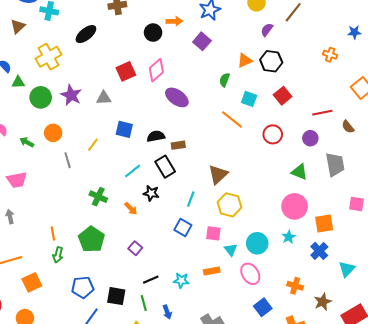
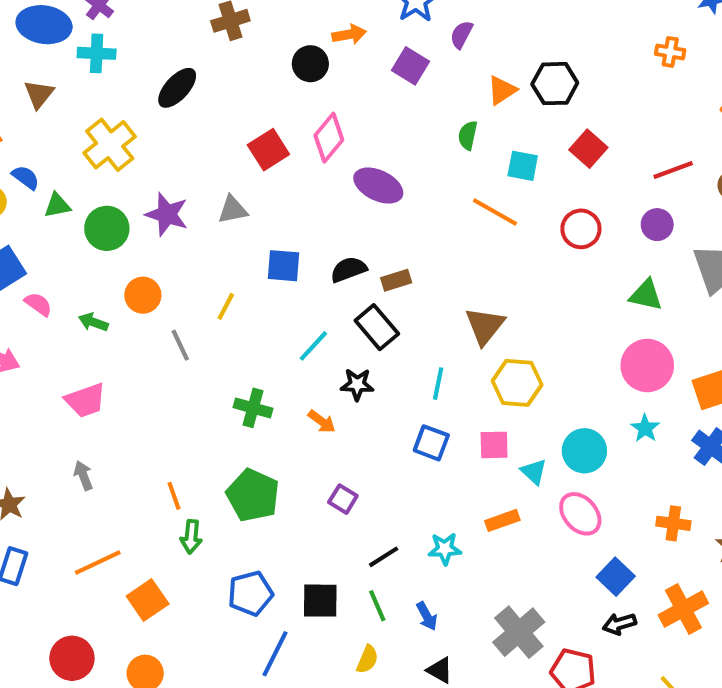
purple semicircle: (267, 30) -> (461, 35), moved

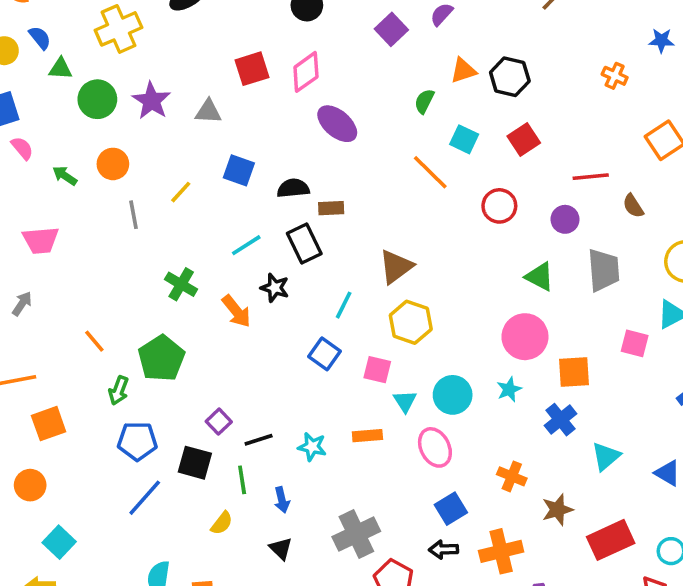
orange arrow: (322, 421) -> (236, 311), size x1.4
gray arrow: (83, 476) -> (22, 304), turned 40
orange line: (174, 496) -> (94, 341), turned -35
purple square: (343, 499) -> (219, 422), moved
green arrow: (191, 537) -> (119, 390), moved

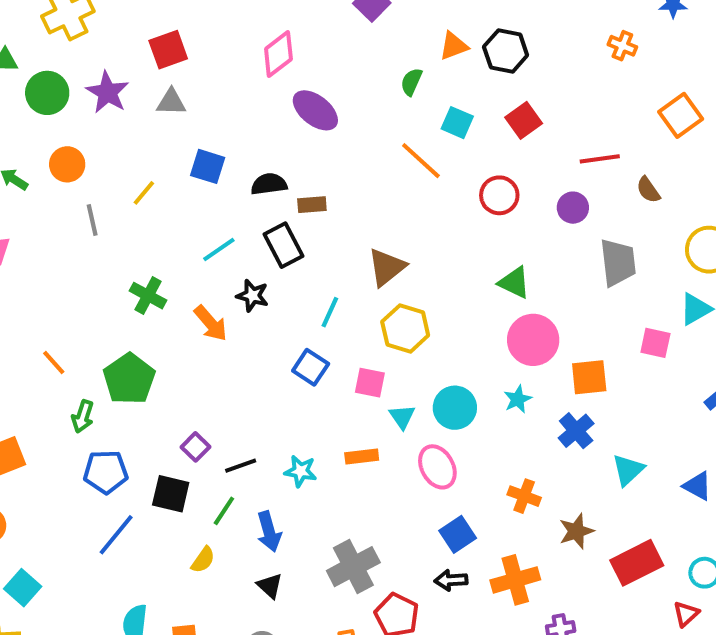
red square: (252, 69) -> (168, 50), moved
green triangle: (540, 277) -> (514, 283), moved
green line: (242, 480) -> (224, 511), turned 44
blue arrow: (282, 500) -> (269, 532), size x1.4

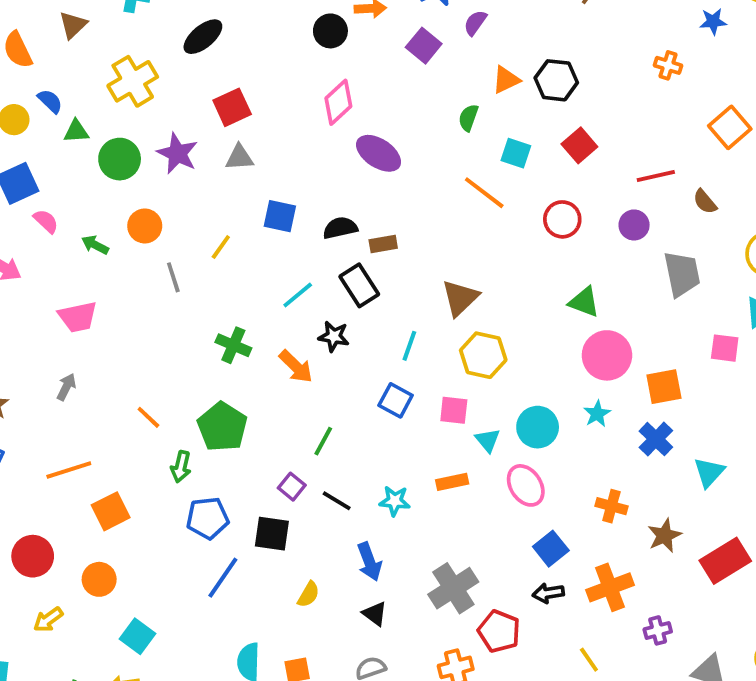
black line: (241, 466) -> (337, 501), turned 56
green line: (224, 511) -> (323, 441), moved

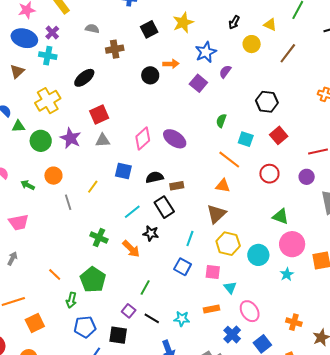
orange triangle: (506, 80) -> (223, 186), moved, turned 35
pink diamond: (338, 102) -> (143, 139), moved
cyan circle: (538, 427) -> (258, 255), moved
blue cross: (656, 439) -> (232, 335), moved

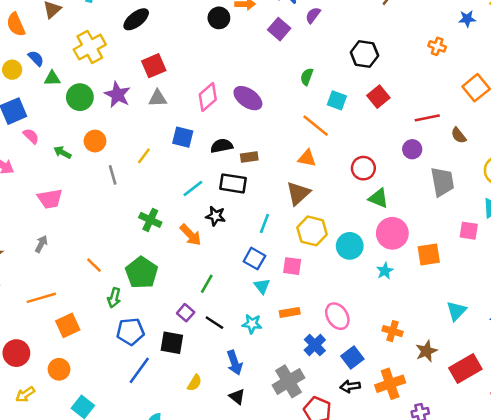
red circle: (269, 174) -> (363, 168), moved
black rectangle: (164, 207) -> (233, 183), turned -50
cyan triangle: (230, 288) -> (262, 286), moved

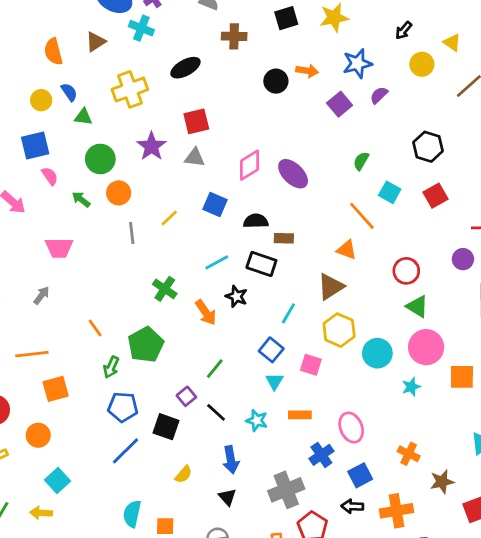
green circle: (80, 97) -> (100, 159), moved

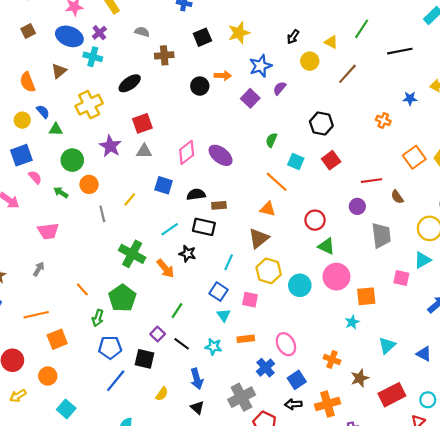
green cross: (165, 289) -> (132, 254), size x1.4
cyan star: (411, 387) -> (352, 322), moved

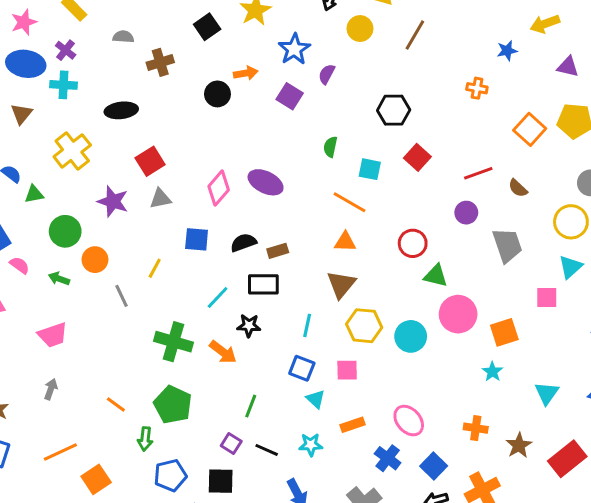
black ellipse: (130, 83) -> (121, 110), turned 40

